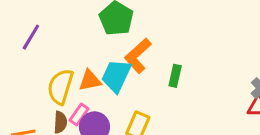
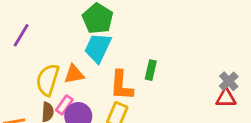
orange L-shape: (138, 56) -> (121, 85), moved, turned -44
cyan trapezoid: (116, 76) -> (98, 48), moved

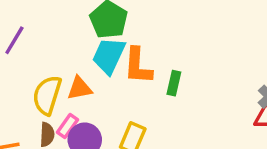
orange L-shape: (121, 85) -> (138, 66), moved

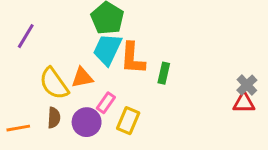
yellow semicircle: (47, 95) -> (54, 84), turned -52
pink rectangle: (68, 126) -> (106, 103), moved

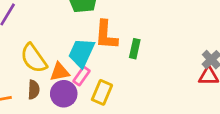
cyan trapezoid: (107, 49) -> (81, 53), moved
orange triangle: (82, 78) -> (60, 72), moved

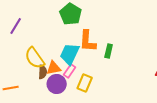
brown semicircle: (34, 90) -> (43, 72), moved

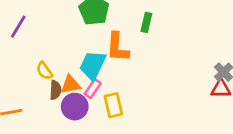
green rectangle: (109, 51) -> (146, 22), moved
yellow semicircle: (35, 58) -> (44, 71), size x0.6
yellow rectangle: (85, 83) -> (113, 105), turned -36

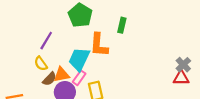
purple line: (18, 27) -> (46, 41), moved
brown semicircle: (55, 90) -> (50, 79), turned 40

